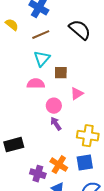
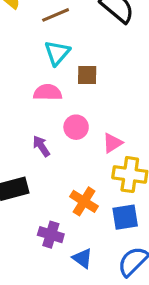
pink triangle: (77, 94) -> (112, 143), moved
purple arrow: (56, 124) -> (41, 146), moved
orange cross: (59, 165) -> (84, 201), moved

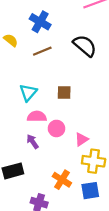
cyan triangle: (57, 53) -> (28, 93), moved
pink semicircle: (48, 92) -> (37, 116), moved

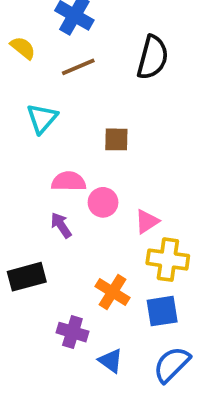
black semicircle: (85, 46) -> (153, 57), turned 65
cyan triangle: (28, 93) -> (42, 118), moved

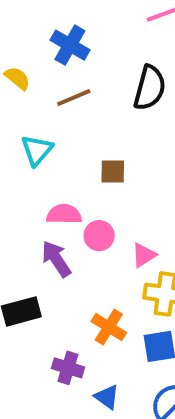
purple arrow: (61, 225) -> (56, 259), size x1.4

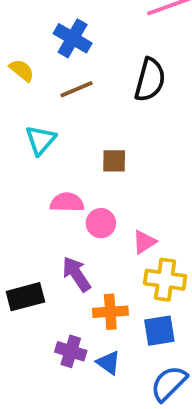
purple arrow: (56, 259) -> (76, 274), moved
orange cross: (109, 327) -> (110, 312), turned -36
blue triangle: (107, 397) -> (108, 363), moved

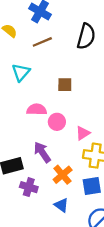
orange cross: (110, 312) -> (63, 175), turned -36
purple cross: (71, 351) -> (29, 187), moved

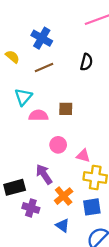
black semicircle: (86, 36) -> (86, 62), size x0.7
pink semicircle: (37, 109) -> (39, 115), moved
pink triangle: (83, 133) -> (83, 156), turned 48

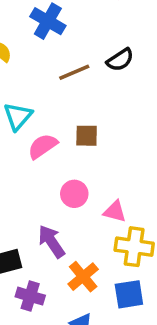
black semicircle: (86, 62) -> (120, 60), turned 42
brown line: (44, 68) -> (74, 72), moved
pink semicircle: (39, 115) -> (43, 146), turned -36

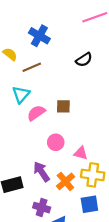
brown line: (74, 72) -> (32, 67), moved
orange cross: (83, 277) -> (65, 181), moved
purple cross: (30, 296) -> (42, 208), moved

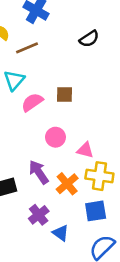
purple cross: (42, 208) -> (39, 215), turned 35

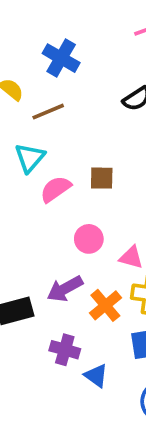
purple arrow: (39, 172) -> (65, 289), turned -85
purple cross: (39, 215) -> (65, 350), turned -36

